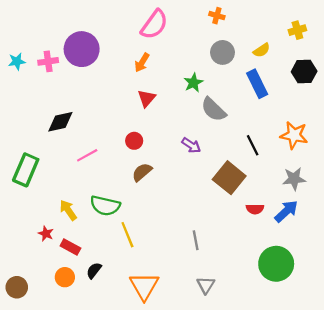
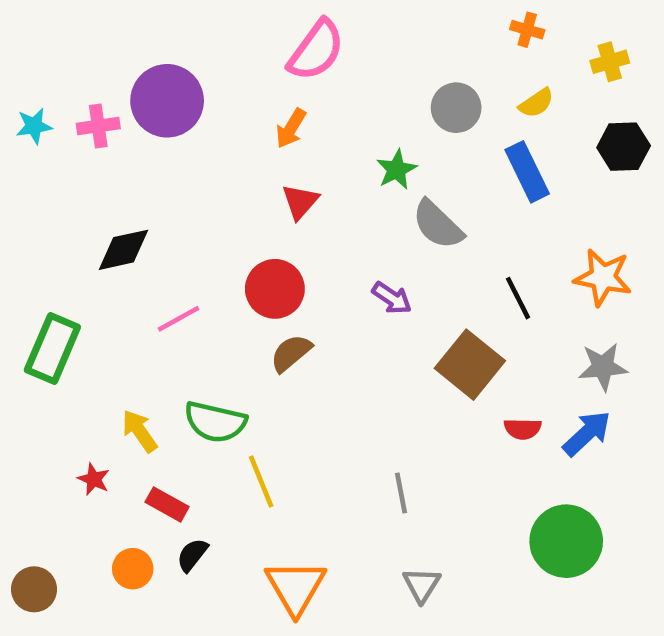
orange cross: (217, 16) -> (527, 30), moved
red circle: (134, 141) -> (275, 289), size x1.6
red rectangle: (70, 247) -> (167, 504), moved

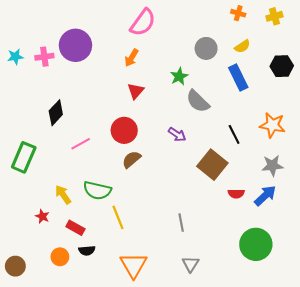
yellow cross: (610, 62) -> (274, 16), moved
black diamond: (124, 250) -> (56, 113), turned -35
black semicircle: (192, 555) -> (87, 251), turned -133

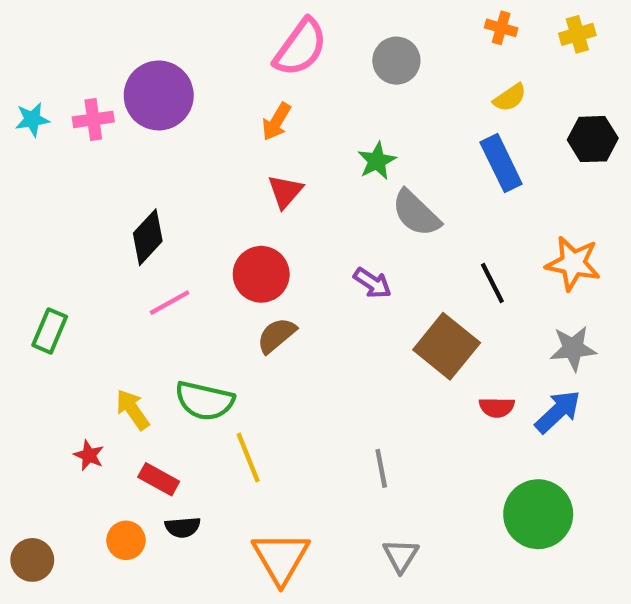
gray circle: (206, 48) -> (396, 61), moved
black diamond: (56, 113) -> (148, 237), moved
green rectangle: (24, 157) -> (50, 331), size x0.7

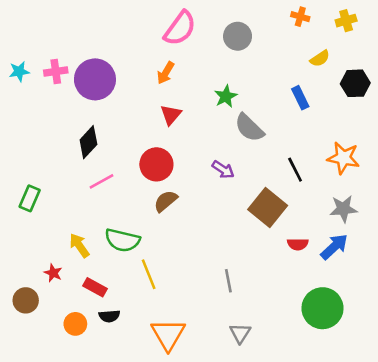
purple circle: (159, 95) -> (95, 79), moved
yellow semicircle: (510, 98) -> (320, 58), moved
blue rectangle: (501, 163) -> (300, 98), size x0.7
brown circle: (32, 560) -> (26, 300), moved

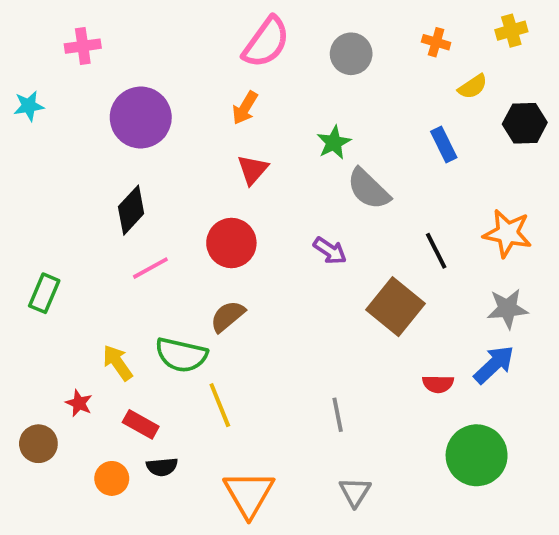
orange cross: (300, 17) -> (436, 42), moved
pink cross: (56, 72) -> (83, 46), moved
brown semicircle: (166, 201) -> (228, 316), moved
red semicircle: (298, 244) -> (438, 384), moved

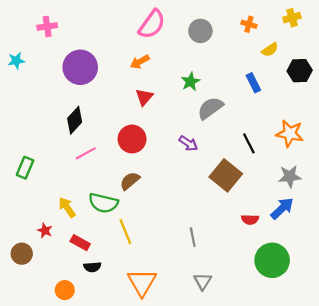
orange arrow: (245, 108) -> (140, 62), turned 30
gray semicircle: (368, 189) -> (210, 108), turned 100
orange circle: (112, 478) -> (65, 290), moved

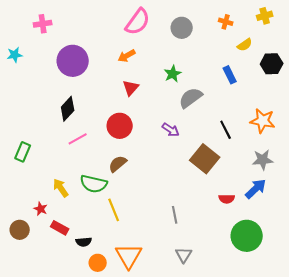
red rectangle: (80, 243) -> (60, 228), moved
orange circle: (65, 290) -> (98, 263), moved

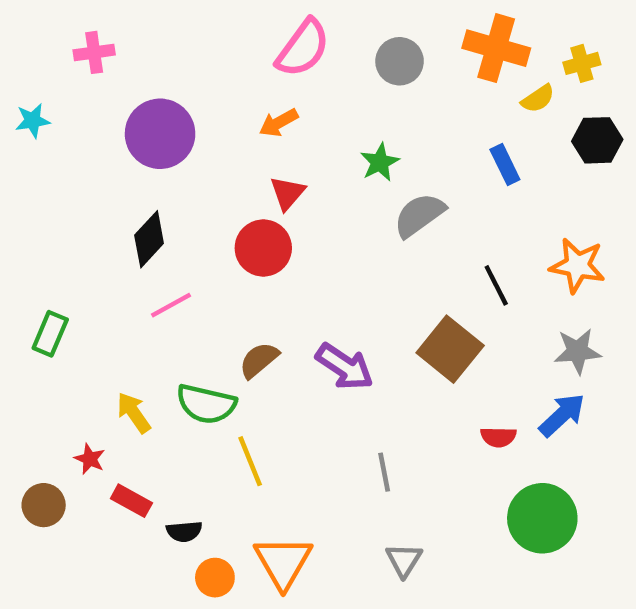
yellow cross: (265, 16) -> (582, 63), moved
orange cross: (226, 22) -> (496, 48), size x2.0
red circle: (120, 126) -> (263, 248), moved
purple arrow: (171, 130) -> (345, 367), moved, size x1.5

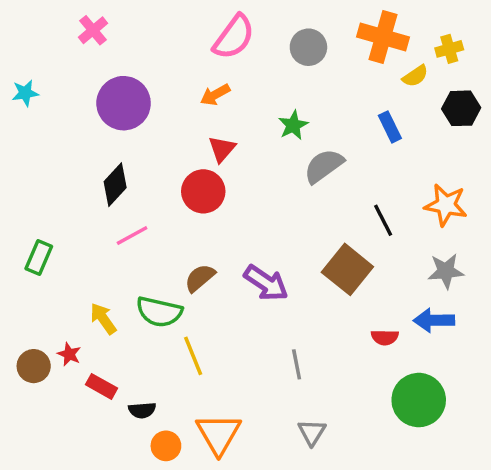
pink cross: (94, 52) -> (93, 30), moved, turned -32
blue arrow: (562, 415) -> (434, 320), turned -138
brown circle: (44, 505) -> (34, 366), moved

